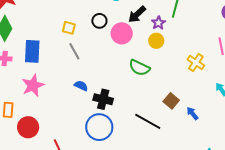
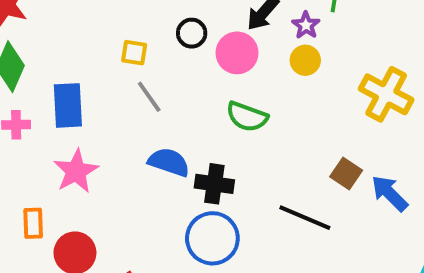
yellow cross: (196, 63) -> (386, 94), size x1.5
green semicircle: (139, 68) -> (247, 117), moved
blue semicircle: (81, 86) -> (169, 162), size x1.5
blue arrow: (192, 113) -> (390, 193), size x1.5

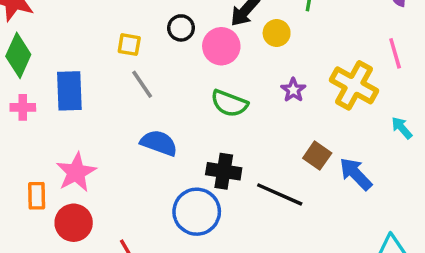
purple star: (306, 25) -> (293, 90), moved
yellow circle: (305, 60) -> (277, 33), moved
pink star: (76, 171) -> (76, 172), moved
black cross: (214, 184) -> (224, 171), moved

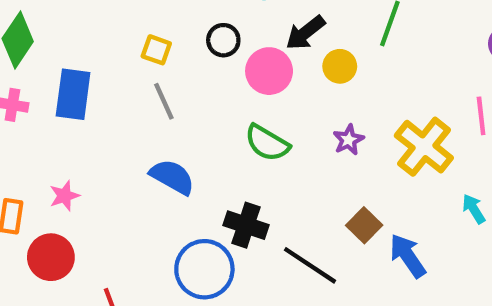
pink star: (76, 172) -> (64, 196), size x0.6

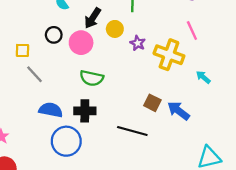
purple star: (348, 140) -> (138, 43), moved
black cross: (246, 225) -> (85, 111), moved
blue circle: (204, 269) -> (66, 141), moved

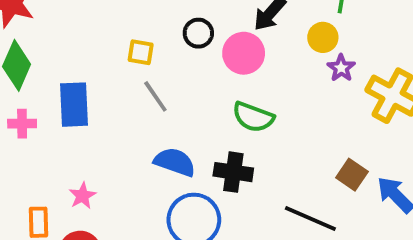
yellow circle: (115, 29) -> (323, 37), moved

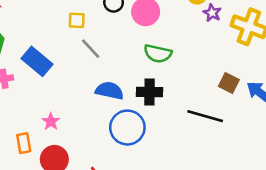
blue rectangle: (74, 105) -> (37, 61), turned -40

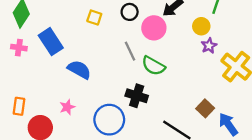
gray line: (91, 49) -> (130, 51), moved
blue semicircle: (109, 91) -> (79, 70), moved
pink star: (51, 121) -> (67, 107), moved

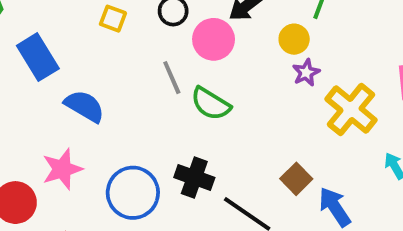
black cross: (137, 96) -> (194, 178), moved
pink star: (67, 107) -> (62, 169), size x1.5

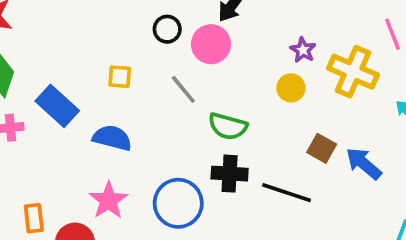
yellow square: (113, 19) -> (120, 77), moved
yellow circle: (294, 39) -> (291, 88), moved
green semicircle: (211, 104) -> (228, 126), moved

